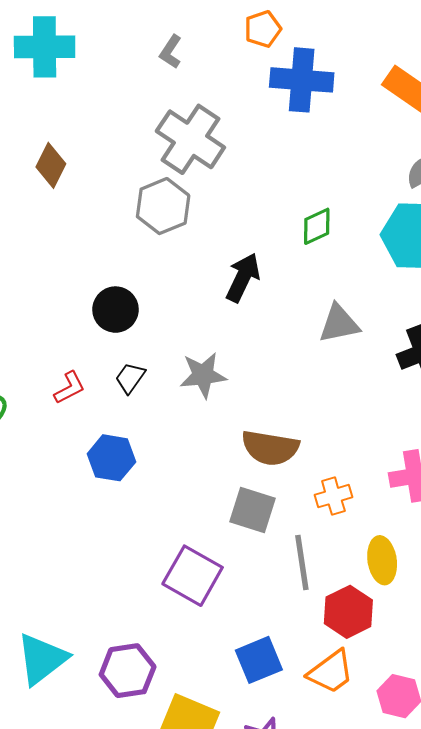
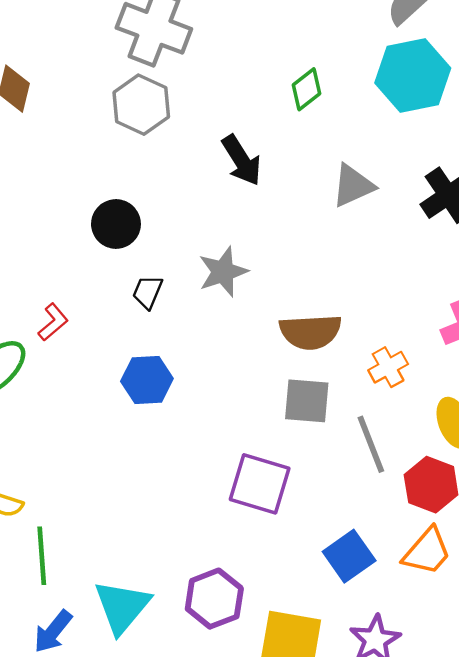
black arrow: (243, 278) -> (242, 160), turned 135
red L-shape: (69, 388) -> (53, 322), moved

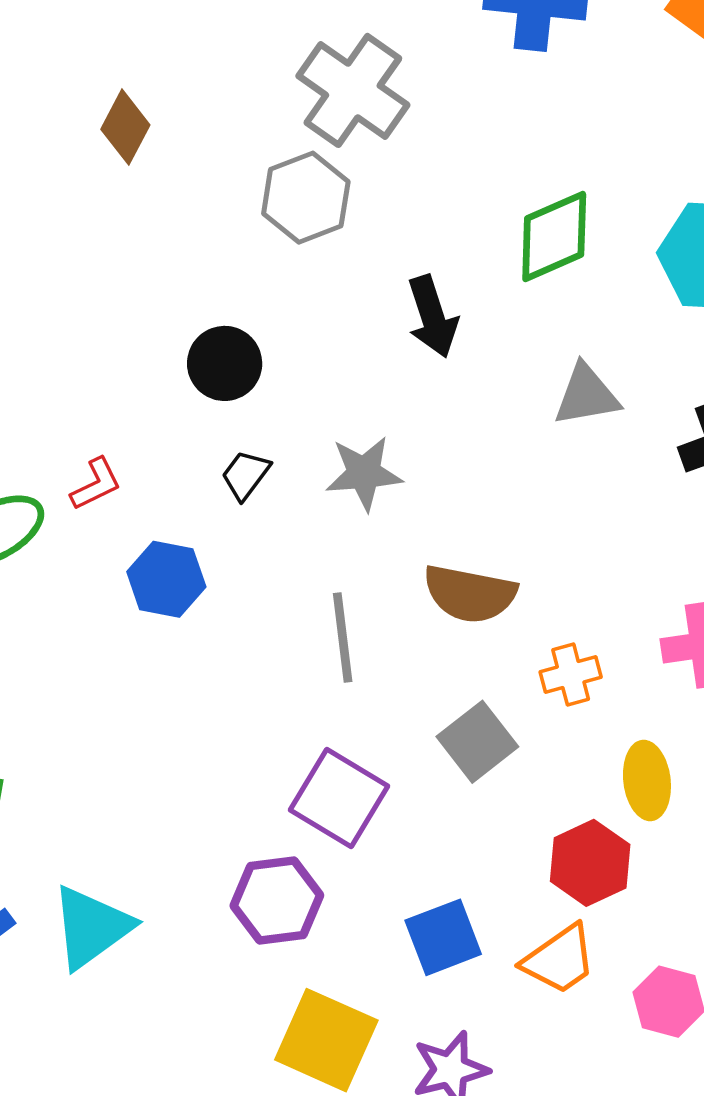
green diamond: (307, 89) -> (554, 236), size x1.5
blue hexagon: (147, 380) -> (166, 579), moved
gray square: (307, 401) -> (477, 742), moved, turned 33
gray line: (371, 444) -> (343, 637), moved
purple hexagon: (214, 599) -> (277, 900), moved

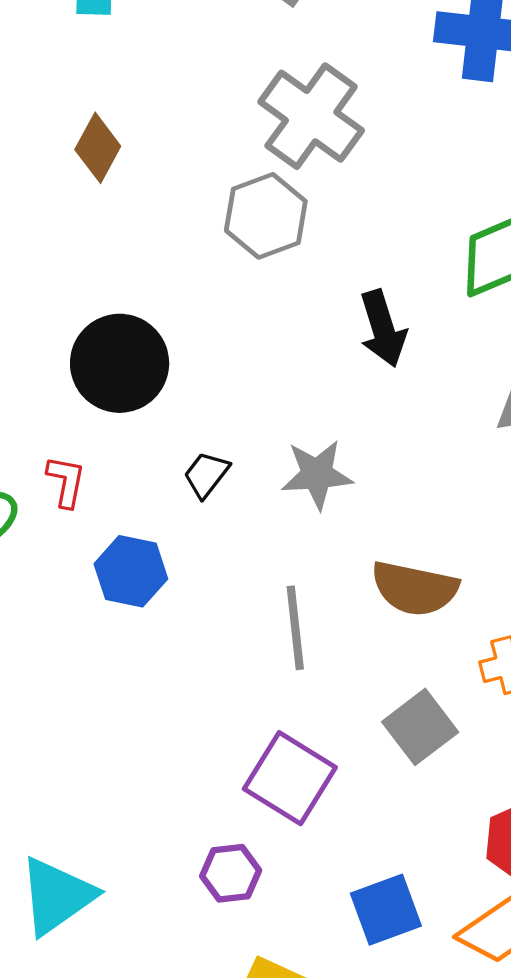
black circle: (225, 363) -> (120, 363), moved, size x1.4
red L-shape: (96, 484) -> (66, 481), turned -54
purple hexagon: (277, 900) -> (231, 873), size x0.7

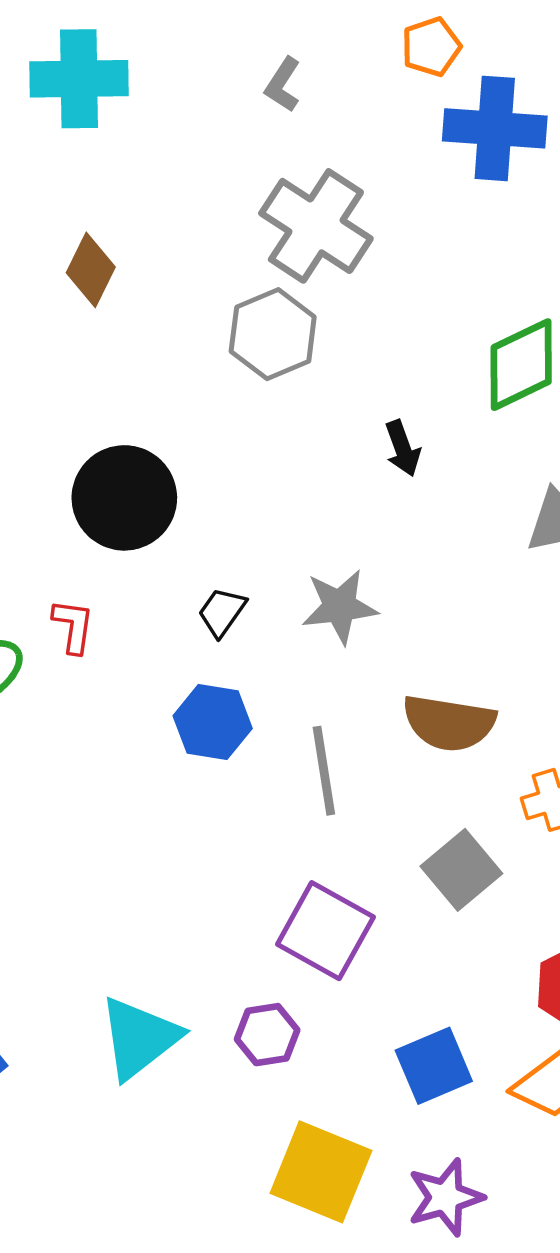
black arrow: (383, 329) -> (403, 448), size x0.7
blue hexagon: (131, 571) -> (213, 722), moved
cyan triangle: (57, 896) -> (139, 1038), moved

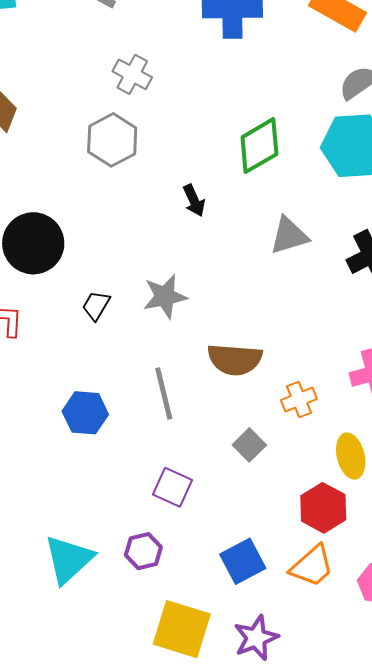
gray cross: (316, 226) -> (132, 74), size x0.6
blue hexagon: (213, 722) -> (85, 413), moved
gray square: (461, 870) -> (249, 445), size x0.7
purple square: (325, 931) -> (173, 487), size x0.7

